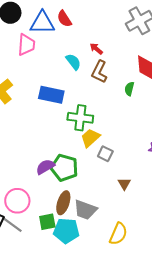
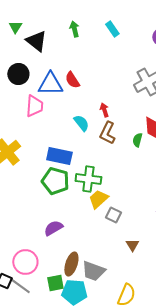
red arrow: (96, 49) -> (104, 110), turned 32
green semicircle: (129, 89) -> (137, 140), moved
green pentagon: (64, 168) -> (55, 181), moved

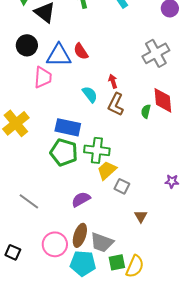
purple semicircle: (53, 228) -> (81, 199), moved
pink circle: (25, 262) -> (55, 244), moved
green square: (55, 283) -> (117, 262), moved
gray line: (20, 286) -> (29, 201), moved

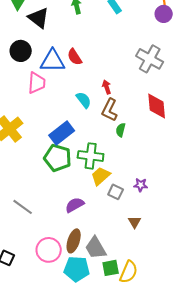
gray cross: (156, 53) -> (150, 59), turned -32
green semicircle: (146, 111) -> (121, 130), moved
blue rectangle: (68, 127) -> (62, 133), turned -50
purple star: (172, 181) -> (141, 185), moved
gray trapezoid: (102, 242) -> (96, 248), turned 40

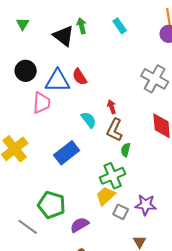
black triangle: (39, 18) -> (64, 36), moved
green cross: (91, 156) -> (113, 176), moved, turned -30
green pentagon: (58, 158) -> (52, 205), moved
purple star: (141, 185) -> (146, 205), size x1.5

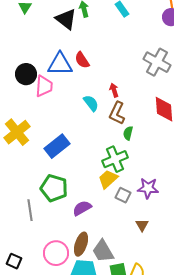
black circle: (26, 71) -> (26, 74), moved
blue rectangle: (67, 153) -> (57, 146), moved
gray line: (28, 227) -> (30, 210), turned 45

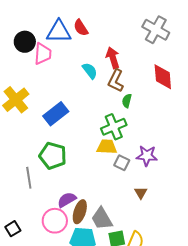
red arrow: (114, 90) -> (113, 58), size x1.5
yellow trapezoid: (108, 179) -> (107, 147), turned 45
purple semicircle: (82, 208) -> (67, 200), moved
black square: (14, 261) -> (13, 229), turned 35

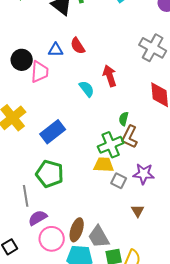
blue triangle: (59, 32) -> (56, 50), size x0.6
brown L-shape: (116, 81) -> (130, 137), moved
purple semicircle: (67, 200) -> (38, 218), moved

